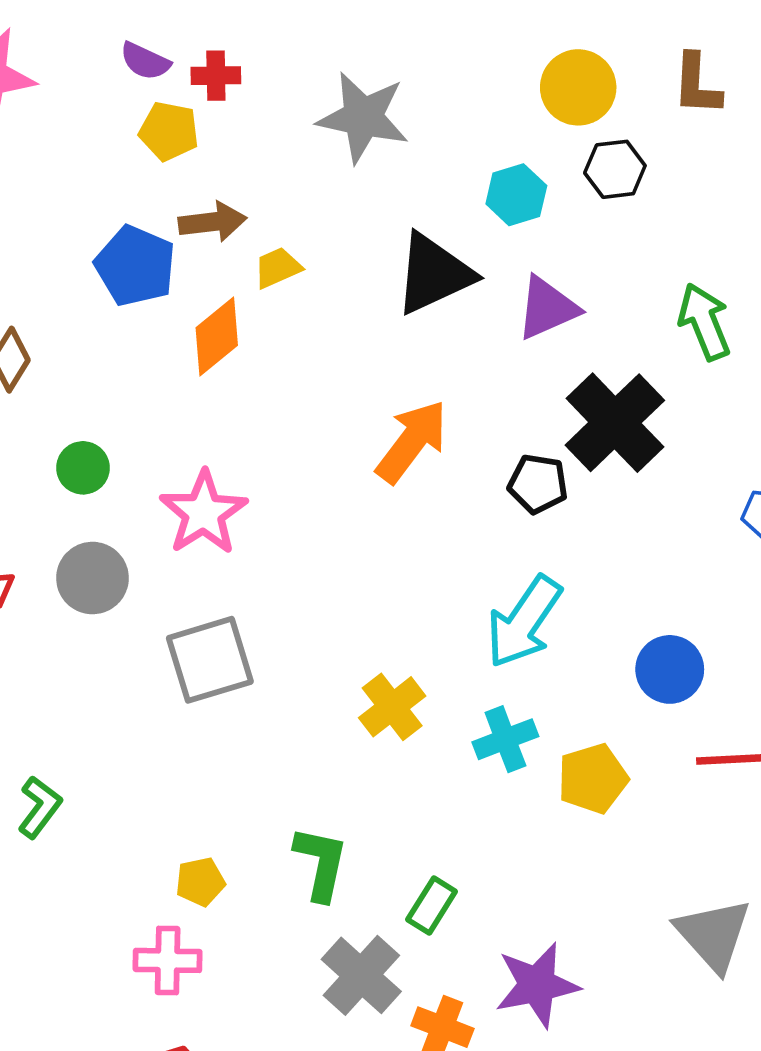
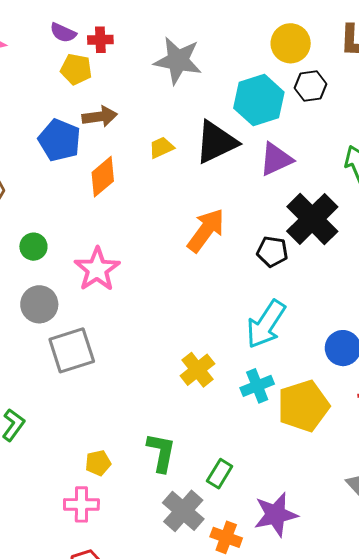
cyan hexagon: (516, 195) -> (259, 100), size x1.6
yellow trapezoid: (278, 268) -> (161, 148), moved
gray square: (210, 660) -> (72, 350), moved
yellow pentagon: (593, 779) -> (303, 406), size x1.4

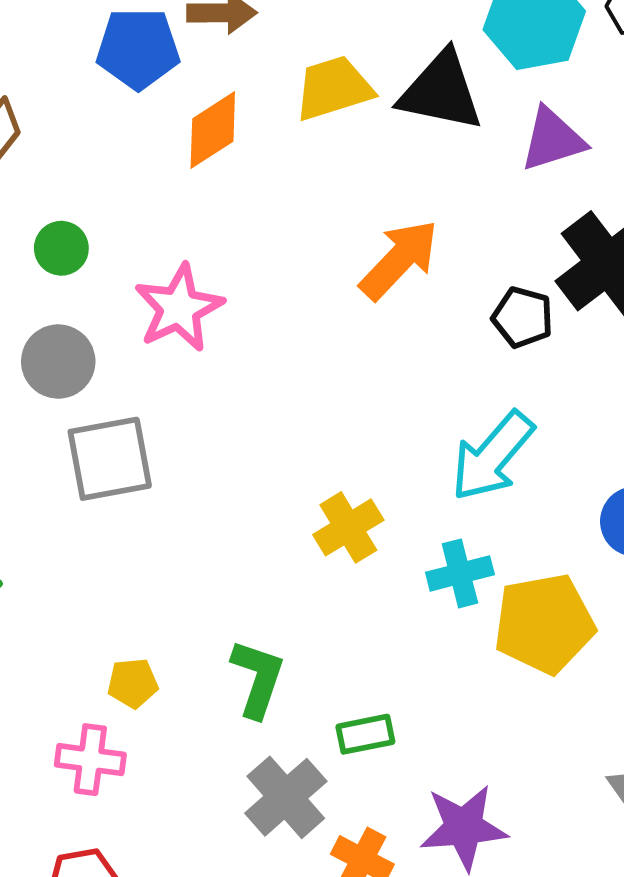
blue pentagon: (59, 140) -> (138, 49), turned -30
black triangle: (216, 142) -> (441, 91), turned 30
yellow trapezoid: (161, 148) -> (334, 88), size x1.6
green rectangle: (220, 474) -> (365, 734), turned 40

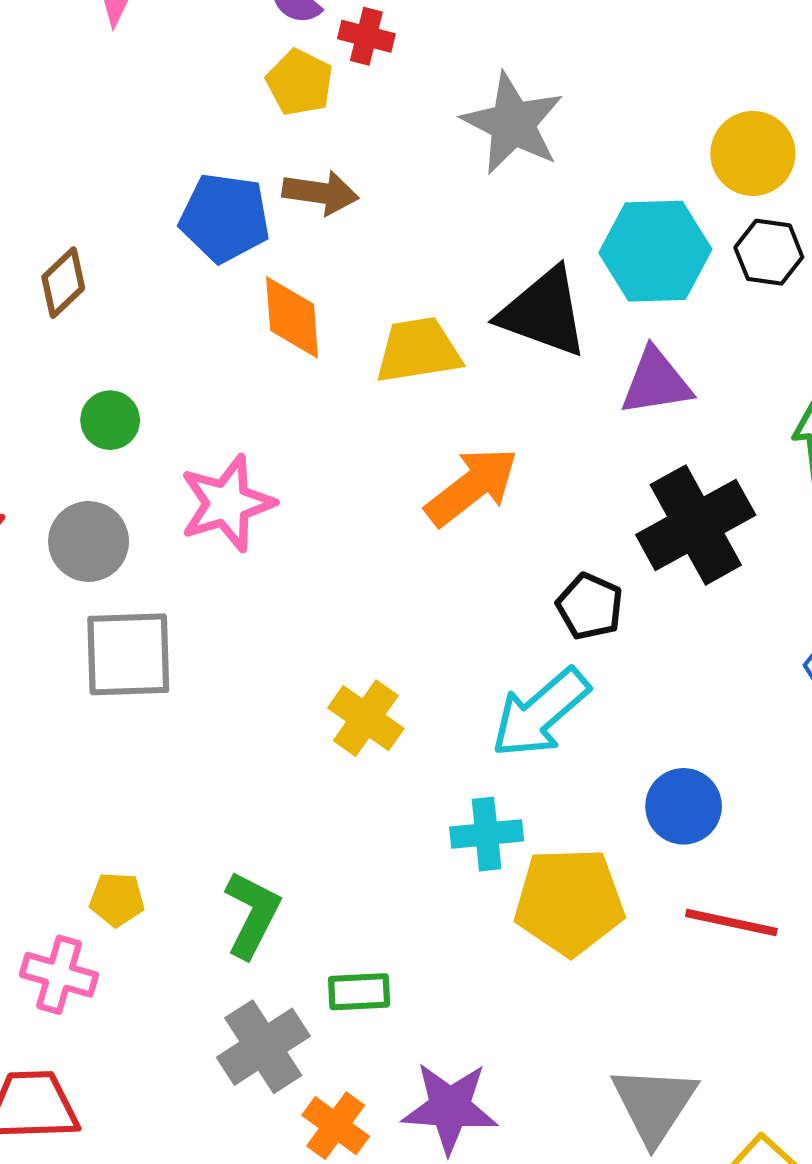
yellow trapezoid: (334, 88) -> (418, 350), moved
orange diamond: (213, 130) -> (292, 317), turned -70
black pentagon: (523, 317) -> (590, 606), moved
yellow cross: (348, 527) -> (366, 718), moved, turned -32

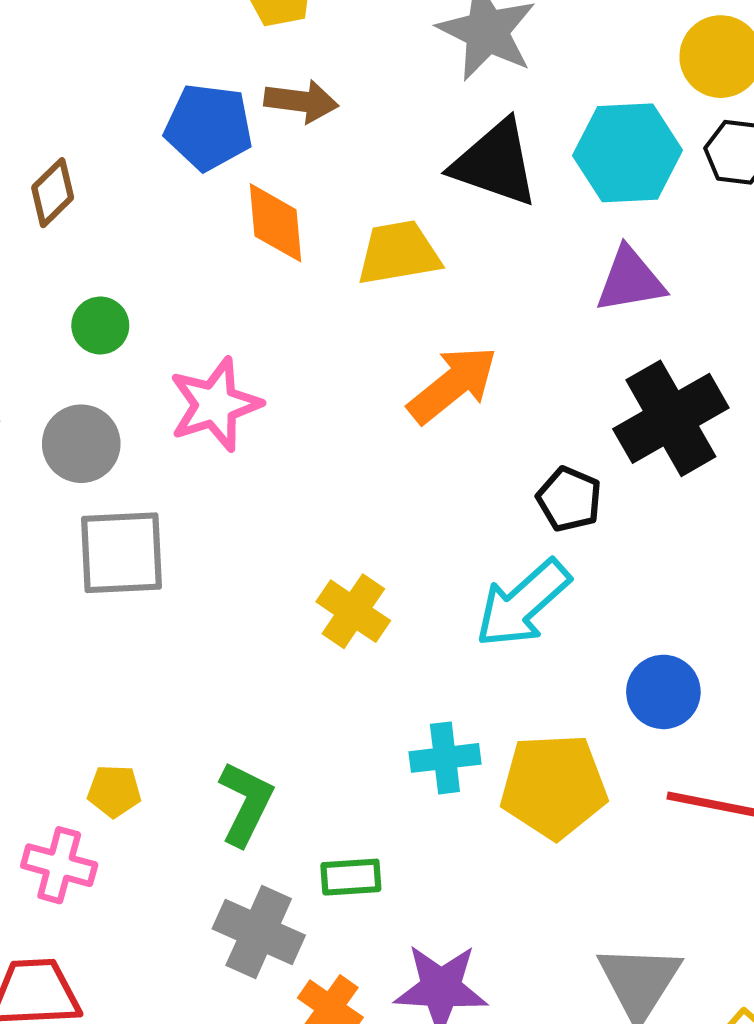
black triangle: (544, 312) -> (495, 163), moved
cyan cross: (487, 834) -> (445, 758), moved
gray cross: (263, 1047) -> (259, 932), turned -32

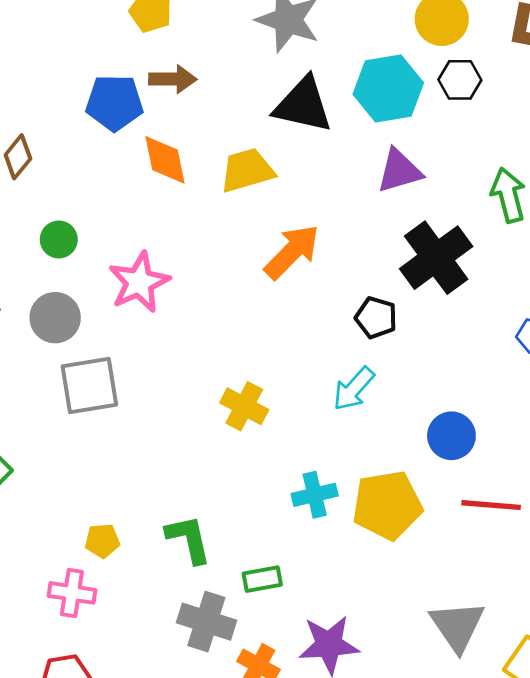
cyan arrow: (523, 603) -> (354, 389), size x0.7
green L-shape: (246, 804) -> (189, 539), turned -32

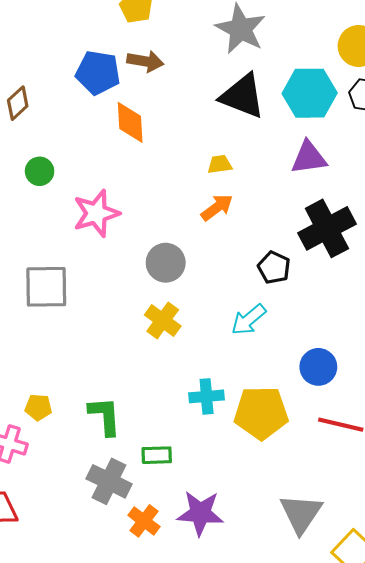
yellow trapezoid: (247, 170) -> (220, 164), moved, size x0.6
orange arrow: (292, 252) -> (217, 207), size x0.7
gray circle: (55, 318) -> (166, 263), moved

